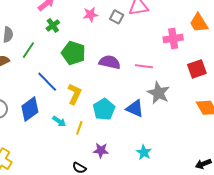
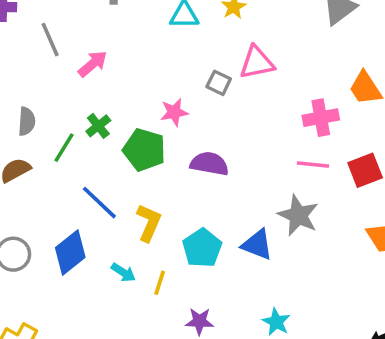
pink star: (91, 15) -> (174, 112), moved
green cross: (53, 25) -> (98, 126), moved
pink line: (144, 66) -> (313, 164), moved

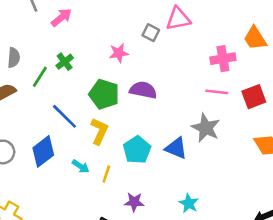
green pentagon: (144, 150) -> (104, 94), moved

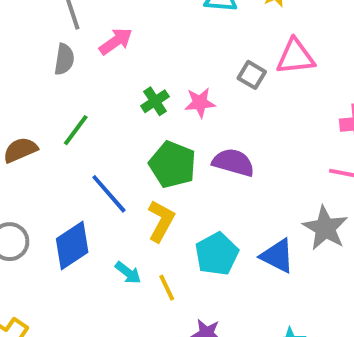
gray semicircle: (14, 58) -> (64, 59), moved
green cross: (65, 62) -> (155, 101), moved
yellow line: (106, 174) -> (167, 288), turned -48

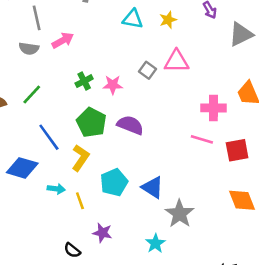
gray semicircle: (64, 59) -> (29, 49), turned 84
gray star: (325, 228) -> (180, 214), moved
blue diamond: (72, 246) -> (22, 168), turned 44
cyan arrow: (128, 273) -> (56, 189), turned -36

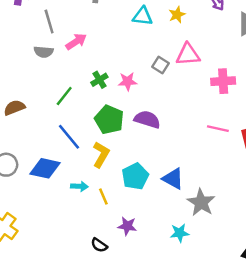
green line: (32, 94) -> (64, 96), moved
pink cross: (213, 108) -> (223, 81), moved
cyan star: (155, 243) -> (180, 233), turned 30

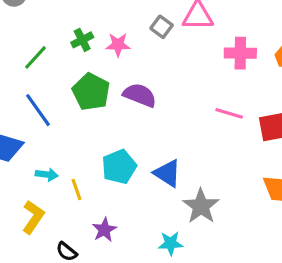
yellow L-shape: (101, 155) -> (33, 217), moved
purple star: (127, 226) -> (104, 230), turned 30

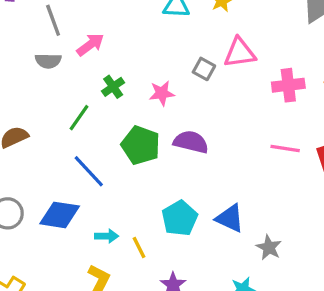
green cross: (82, 40) -> (113, 87), moved
gray star: (201, 206) -> (269, 247), size x0.7

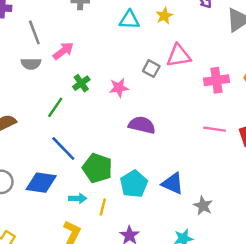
green pentagon: (141, 145) -> (97, 168), moved
yellow line: (139, 247) -> (103, 207), turned 42

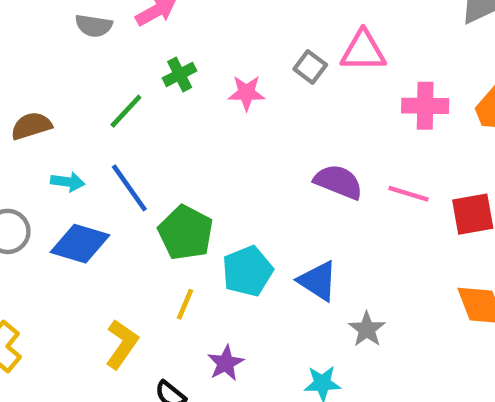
purple semicircle: (142, 125) -> (338, 182), moved
cyan arrow: (78, 198) -> (68, 182), moved

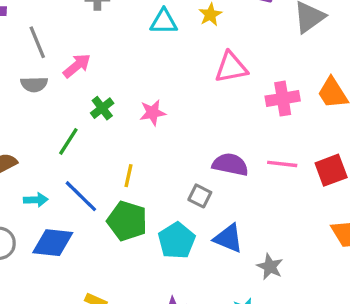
gray square: (310, 67) -> (200, 196), moved
yellow line: (185, 304) -> (129, 176), moved

